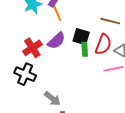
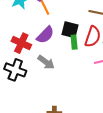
red cross: (32, 48) -> (21, 43), turned -30
gray arrow: (52, 99) -> (46, 62), moved

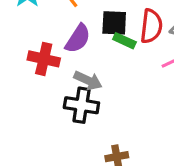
green rectangle: (74, 42) -> (124, 41), turned -48
black cross: (15, 70) -> (81, 105), moved

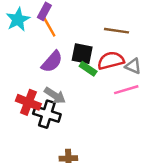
red semicircle: (151, 26) -> (111, 61), turned -120
red cross: (44, 59) -> (28, 102), moved

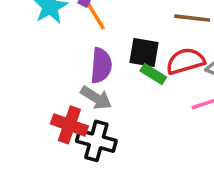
purple semicircle: (52, 62) -> (101, 65), turned -35
gray arrow: (55, 95) -> (96, 98), moved

